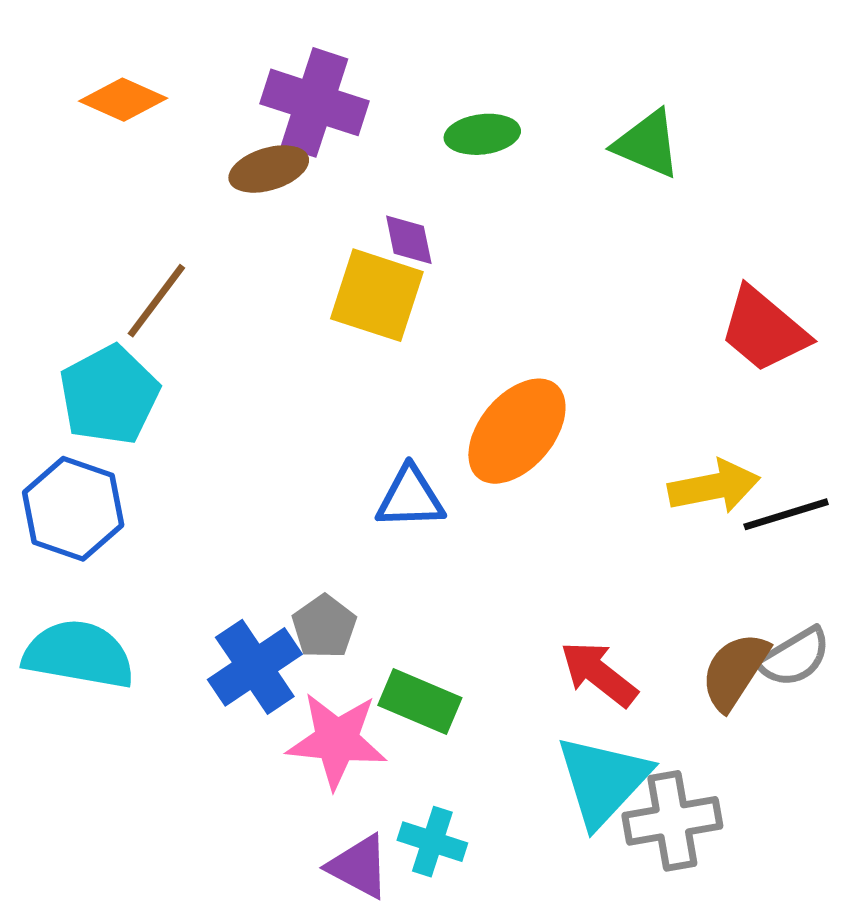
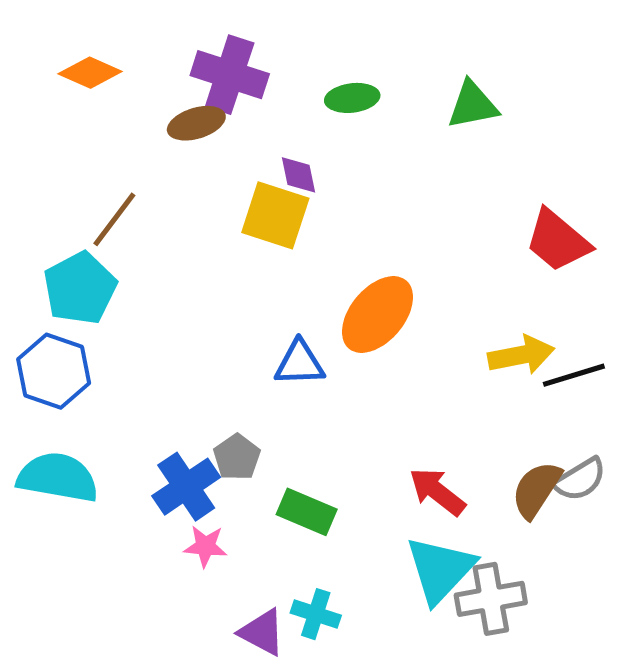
green triangle: (647, 144) -> (473, 105), turned -34
pink star: (337, 740) -> (205, 546), moved, size x0.6

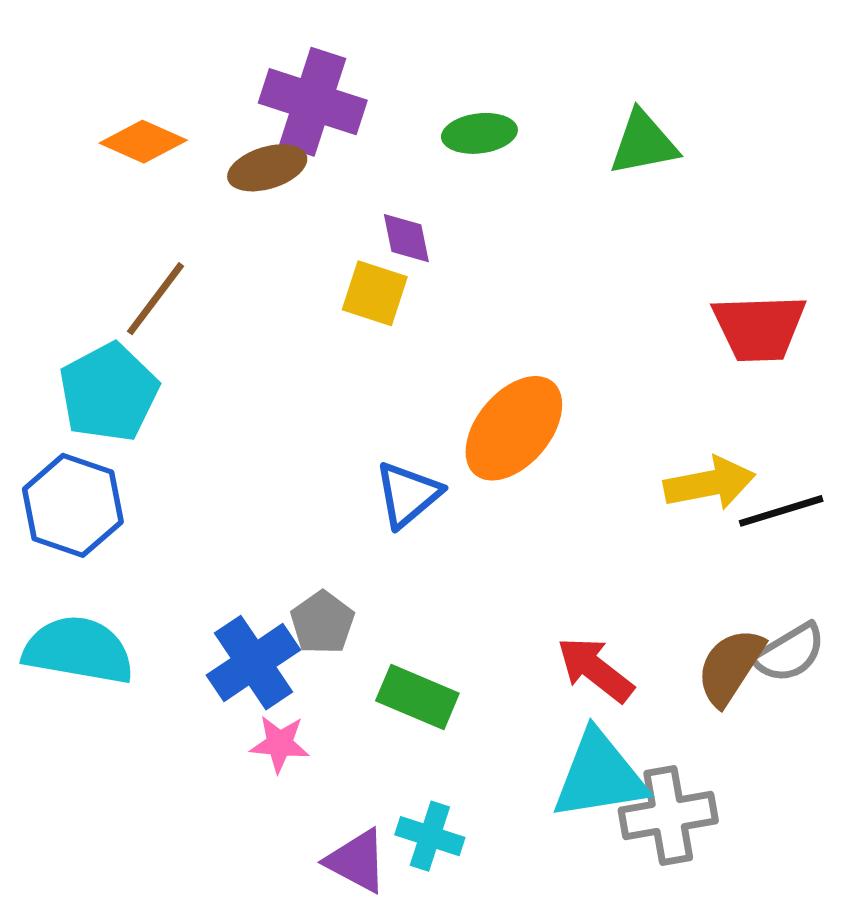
orange diamond: (90, 73) -> (143, 142), moved
yellow square: (275, 215) -> (375, 293), size x0.7
red trapezoid: (558, 241) -> (759, 328), turned -42
blue triangle: (300, 363) -> (408, 494), turned -38
cyan triangle: (440, 570) -> (599, 776), turned 38

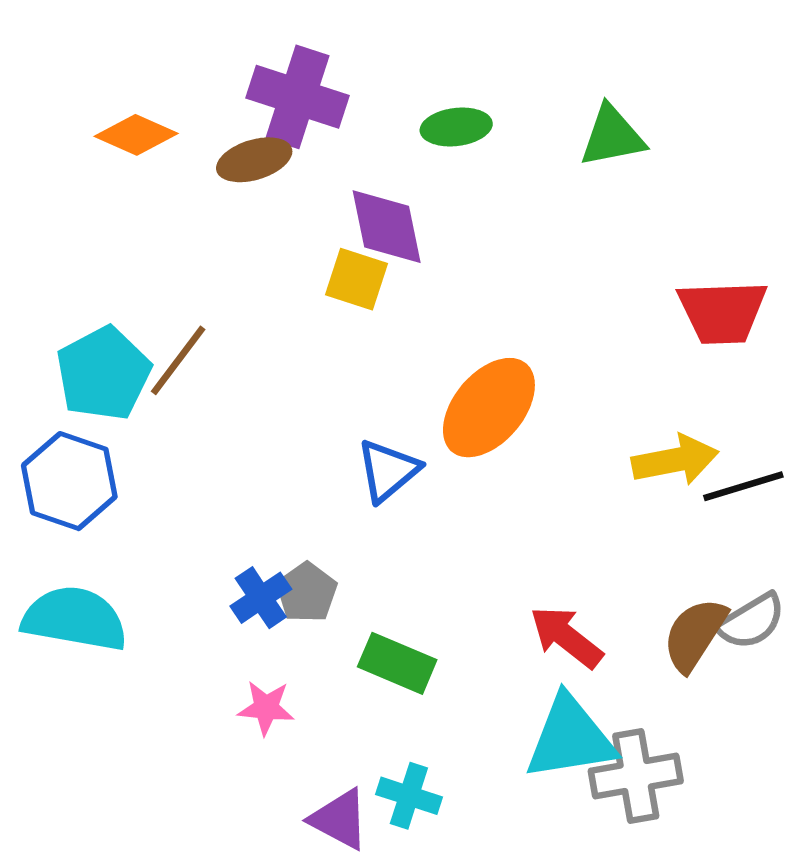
purple diamond: (406, 238) -> (387, 227), size x1.6
brown line: (156, 299) -> (178, 360), moved
blue cross: (253, 663) -> (261, 598), moved, size x0.7

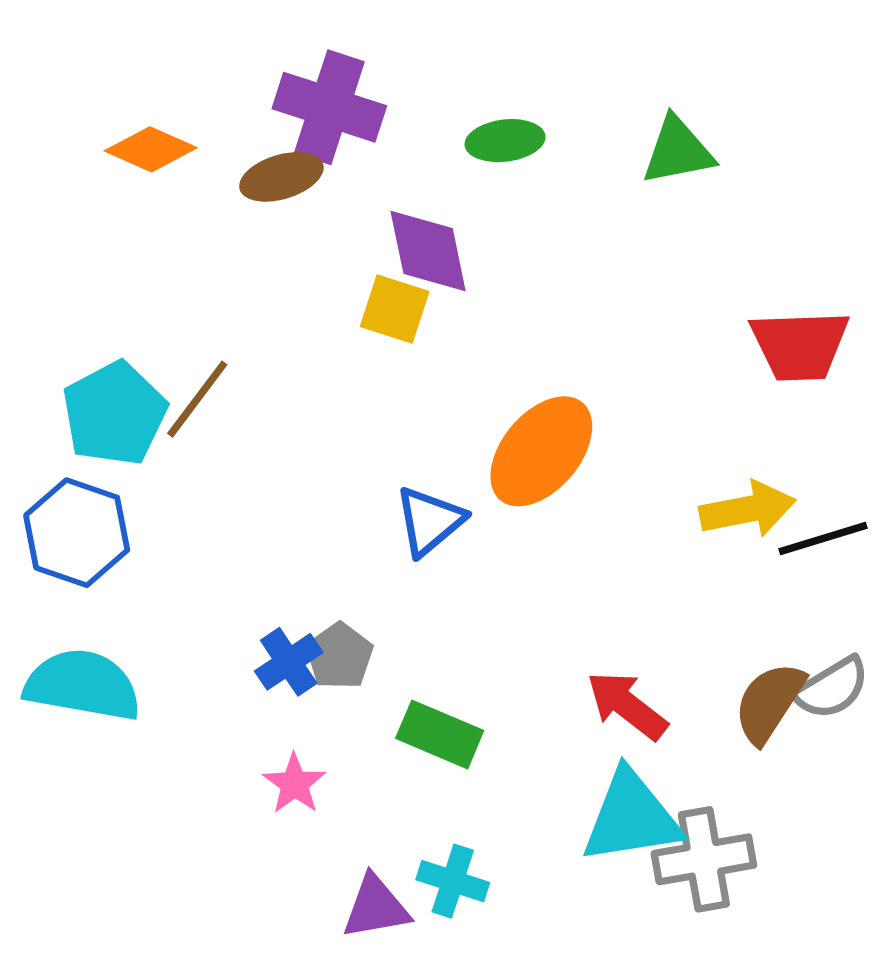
pink star: (266, 708) -> (294, 784), turned 30
purple triangle: (339, 819) -> (376, 907), turned -38

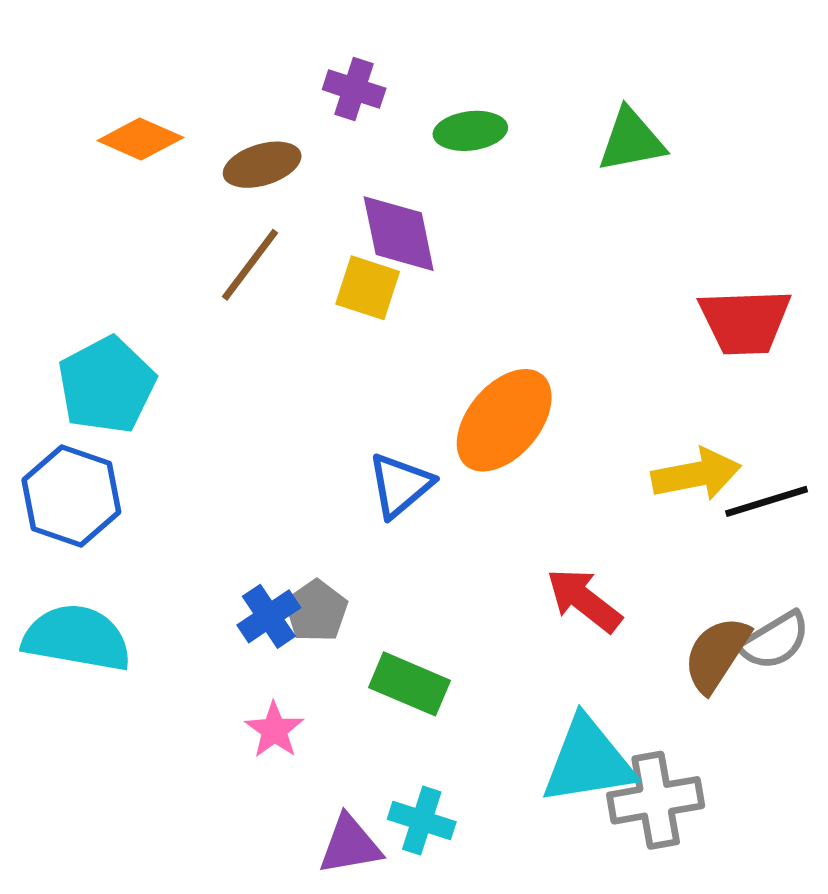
purple cross: (329, 107) -> (354, 89), moved, size x0.6
brown line: (197, 399) -> (250, 265), moved
red arrow: (627, 705) -> (584, 600), moved

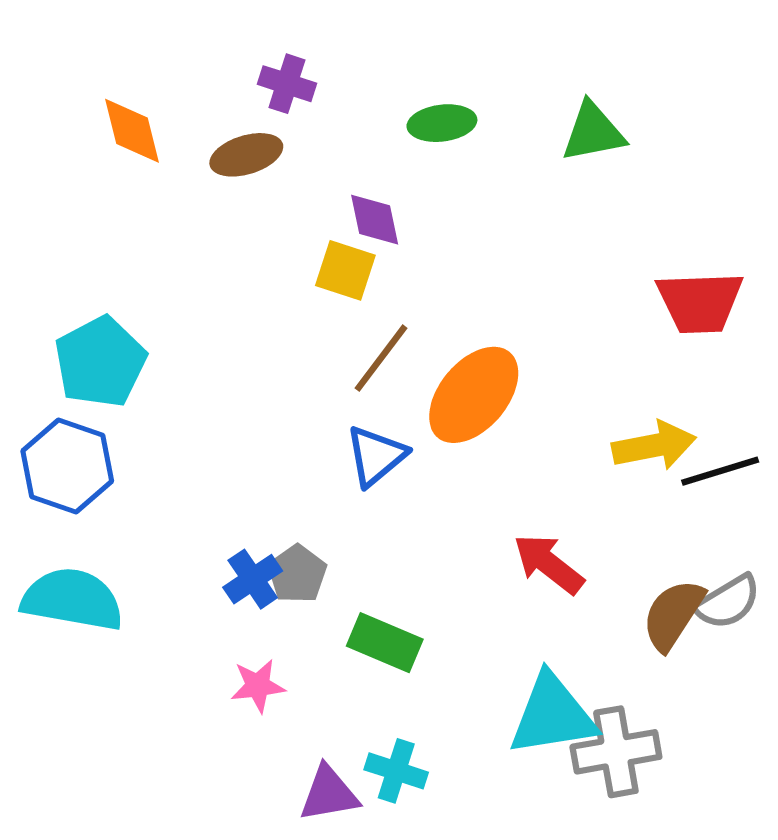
purple cross: (354, 89) -> (287, 84), moved
orange diamond: (140, 139) -> (132, 131), turned 52
purple diamond: (399, 234) -> (375, 220), size x0.7
brown line: (250, 265) -> (381, 358), moved
pink star: (274, 730) -> (258, 686), turned 30

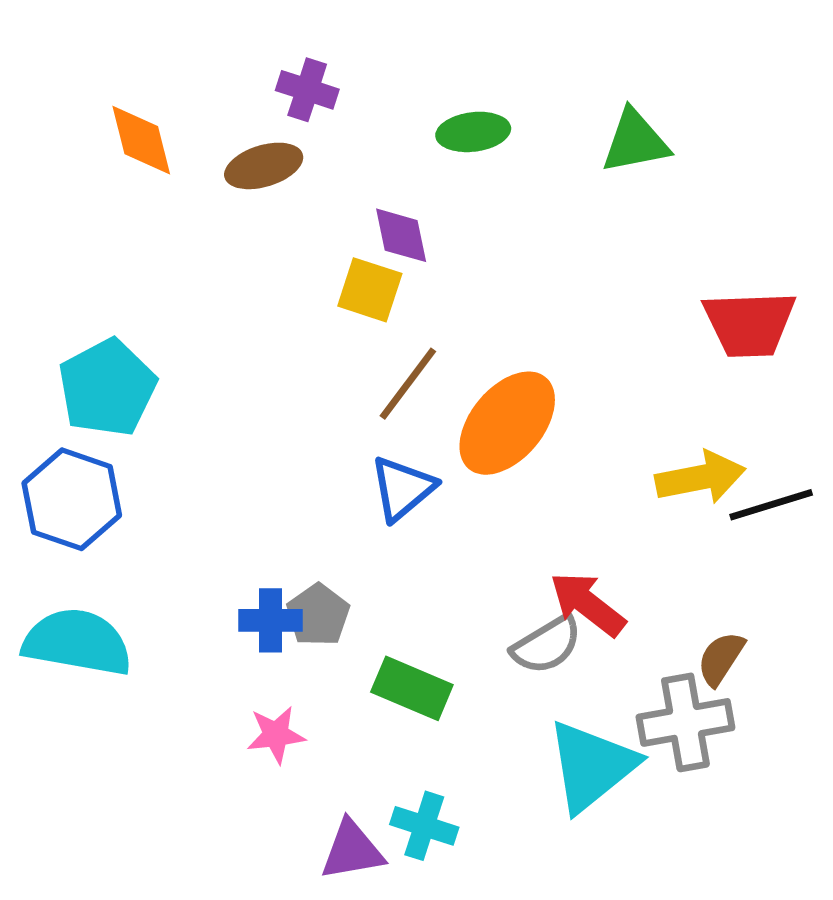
blue cross: (253, 579) -> (270, 620), turned 34
gray semicircle: (728, 602) -> (547, 645), moved
brown semicircle: (673, 615) -> (721, 658), size x0.7
cyan triangle: (552, 715) -> (592, 766), turned -30
gray cross: (616, 752) -> (685, 722), moved

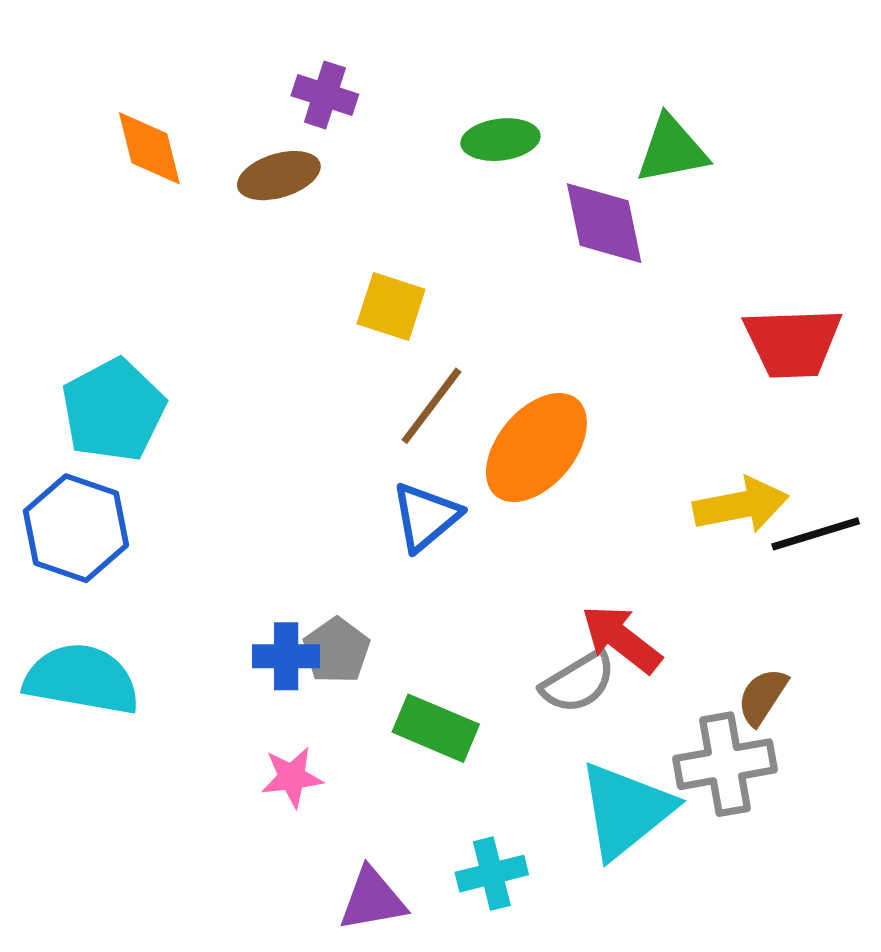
purple diamond: (401, 235) -> (604, 223), moved, size x1.4
cyan cross: (424, 826) -> (492, 874), moved, turned -32

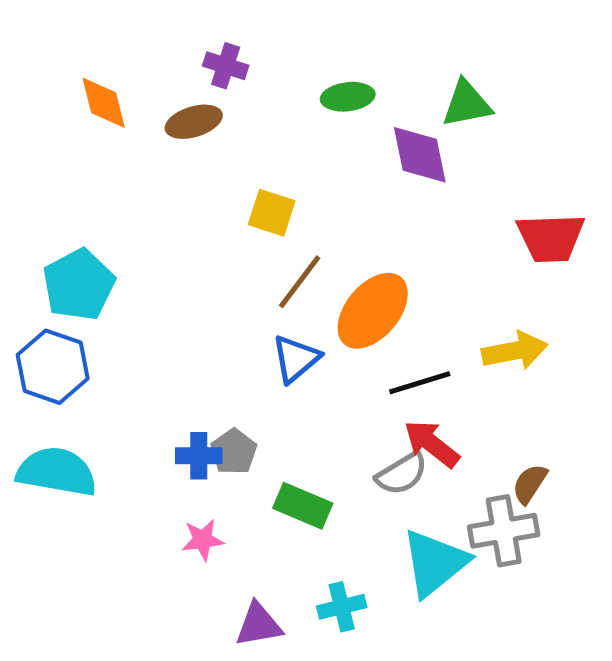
black line: (816, 534) -> (420, 383), moved

